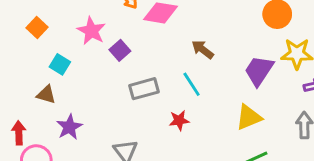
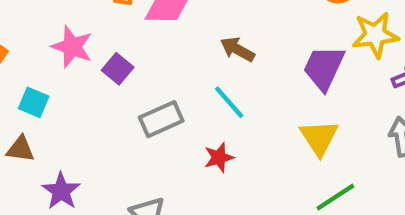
yellow triangle: (249, 117) -> (319, 138), turned -32

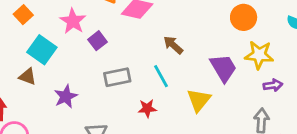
purple trapezoid: (324, 68) -> (223, 68), turned 112
cyan square: (34, 102) -> (42, 50), size x1.5
yellow triangle: (319, 138) -> (199, 100), moved
purple star: (61, 191) -> (66, 96), moved

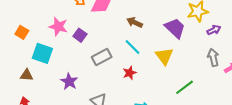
brown triangle: (27, 76) -> (27, 75), moved

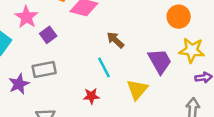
gray rectangle: (102, 57) -> (44, 70), moved

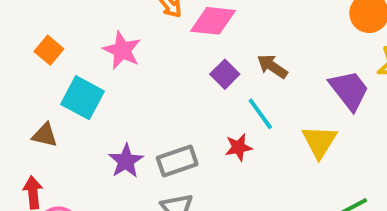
purple square: (48, 35) -> (225, 74), moved
gray rectangle: (44, 70) -> (177, 161), moved
red star: (91, 96) -> (239, 147), moved

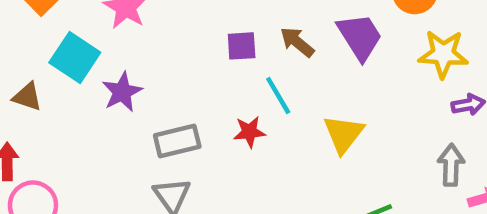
purple square: (225, 74) -> (242, 46), turned 36
purple trapezoid: (349, 90) -> (360, 37), moved
purple star: (126, 161) -> (122, 92), moved

